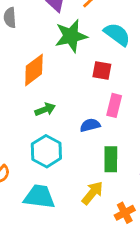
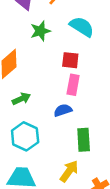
green star: (71, 36) -> (40, 31), size x0.7
pink rectangle: (114, 105) -> (73, 85), moved

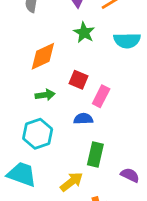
cyan semicircle: (82, 27) -> (127, 40), turned 130
green star: (40, 31) -> (84, 33), turned 30
red square: (70, 60) -> (78, 80), moved

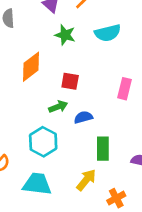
green arrow: (45, 95) -> (58, 107), moved
pink rectangle: (101, 96) -> (124, 89), moved

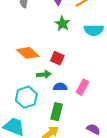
orange diamond: (31, 67) -> (28, 53), moved, turned 65
pink rectangle: (124, 89) -> (82, 87), moved
green rectangle: (103, 149) -> (57, 112), moved

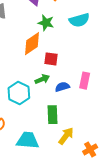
orange diamond: (28, 53) -> (32, 44), moved, turned -60
cyan hexagon: (26, 97) -> (19, 93), moved
green rectangle: (57, 112) -> (53, 115), moved

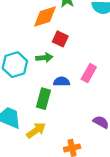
blue semicircle: (62, 87) -> (62, 82), moved
yellow arrow: (66, 136) -> (36, 130), moved

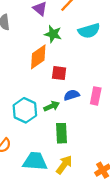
green arrow: (44, 58) -> (52, 106), moved
blue semicircle: (62, 82) -> (72, 95), moved

